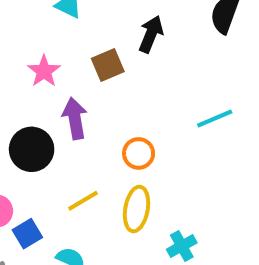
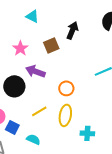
purple arrow: (75, 118) -> (35, 71), turned -60
blue square: (27, 234) -> (12, 127), turned -32
cyan cross: (182, 246) -> (87, 133), turned 32

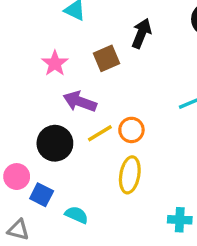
black circle: (14, 86) -> (55, 143), moved
yellow line: (39, 111) -> (100, 133), moved
cyan cross: (87, 133) -> (180, 220), moved

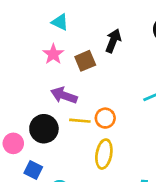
pink star: (55, 63) -> (53, 54), moved
yellow line: (100, 133) -> (80, 121), turned 36
pink circle: (17, 177) -> (13, 143), moved

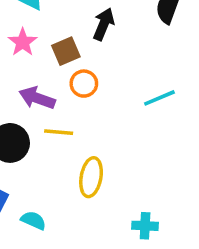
orange circle: (105, 118) -> (84, 84), moved

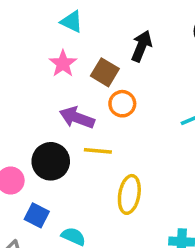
brown square: (66, 51) -> (105, 72), turned -36

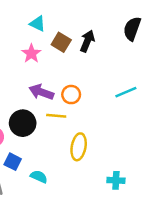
brown square: (105, 72) -> (61, 42), moved
orange circle: (122, 104) -> (71, 95), moved

